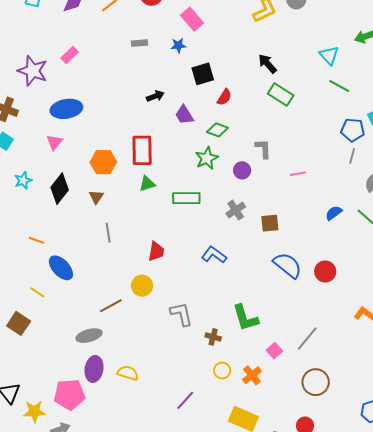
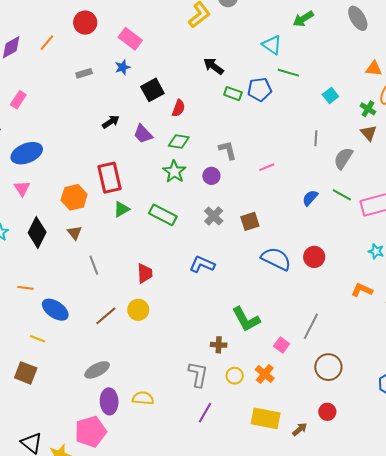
green rectangle: (281, 95) -> (233, 94), size x0.7
blue pentagon: (353, 130) -> (260, 89), moved
green rectangle: (186, 198) -> (163, 215), turned 40
brown line: (111, 306) -> (106, 316), moved
gray L-shape: (181, 314) -> (198, 374), moved, turned 36

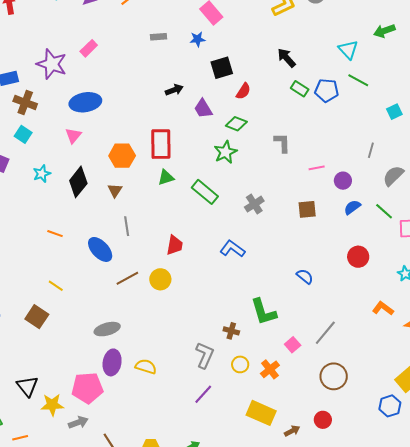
purple circle: (211, 176) -> (343, 181), moved
brown square: (250, 221) -> (307, 209), moved
red circle: (314, 257) -> (358, 257), moved
blue semicircle: (276, 259) -> (305, 276), moved, size x0.6
blue ellipse: (55, 310) -> (100, 249), moved

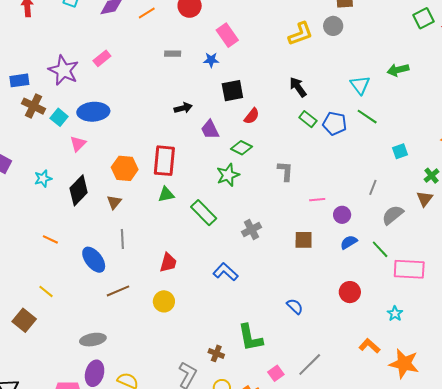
cyan square: (23, 134) -> (59, 117), moved
yellow circle: (160, 279) -> (164, 301), moved

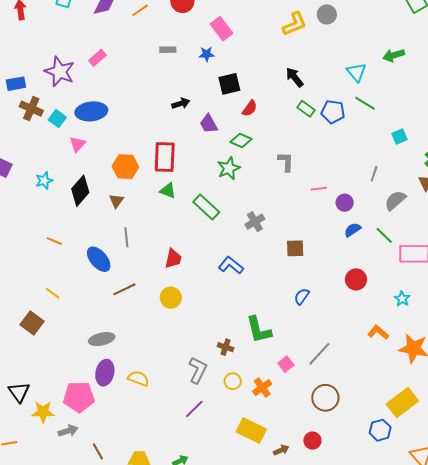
green triangle: (166, 194) -> (168, 191), turned 36
brown square: (304, 240) -> (295, 248), moved
blue semicircle: (295, 306) -> (302, 296), turned -96

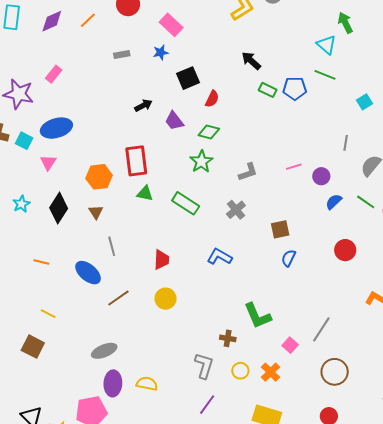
green arrow: (394, 55) -> (345, 23), turned 90
cyan triangle: (356, 72) -> (326, 45), moved
gray L-shape: (286, 162) -> (248, 172), moved, turned 80
blue semicircle: (302, 296) -> (289, 258), moved

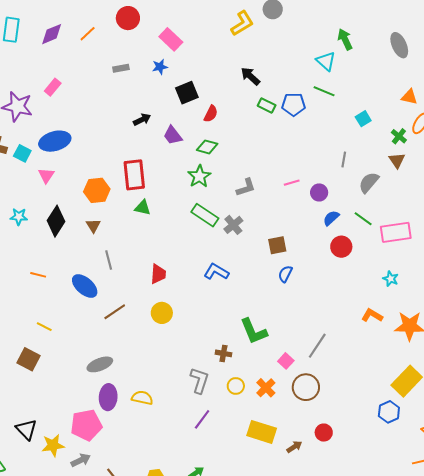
green rectangle: (186, 203) -> (205, 215), moved
cyan star: (21, 204) -> (19, 217), turned 30
red circle: (345, 250) -> (341, 247), moved
brown circle: (335, 372) -> (306, 387), moved

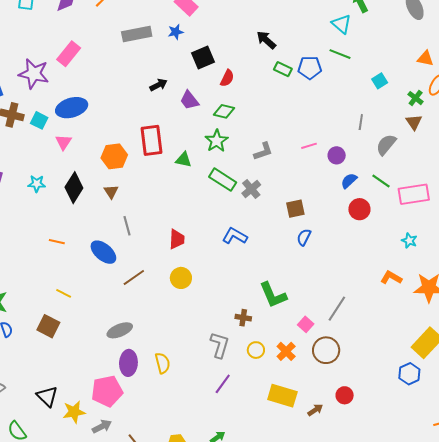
gray rectangle: (121, 68) -> (137, 34), size x1.8
pink rectangle: (53, 87) -> (69, 54), size x1.4
green triangle: (143, 208) -> (184, 160), moved
yellow semicircle: (142, 398) -> (163, 363), turned 65

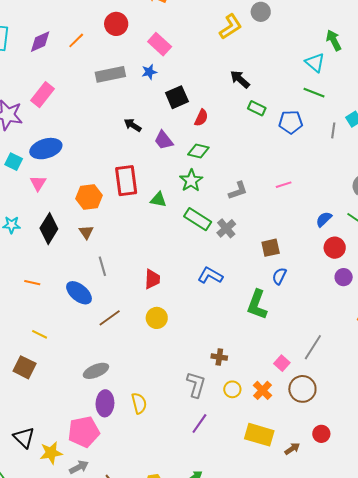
blue pentagon: (310, 68) -> (291, 122), moved
black arrow: (158, 85) -> (133, 125), turned -120
gray line: (361, 122) -> (333, 130), moved
purple circle: (337, 155) -> (344, 277), moved
green L-shape: (273, 295) -> (257, 305), moved, turned 44

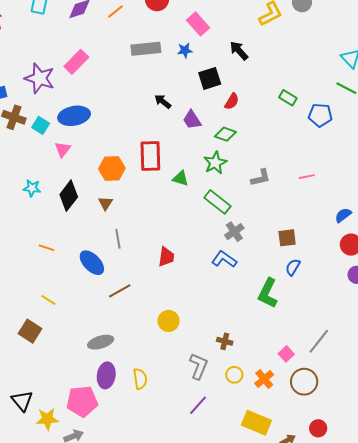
black arrow: (240, 79) -> (239, 51), moved
gray cross: (226, 228) -> (234, 232), moved
yellow circle: (157, 318) -> (169, 321), moved

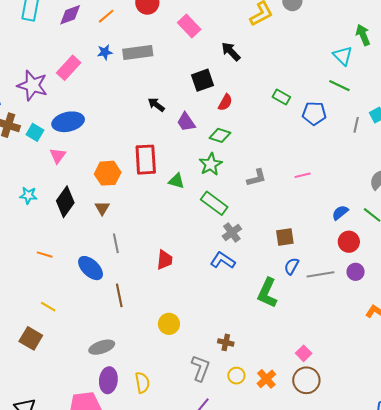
blue star: (185, 50) -> (105, 52), moved
brown line: (120, 291) -> (119, 295), turned -70
gray line: (319, 341) -> (320, 274), moved, turned 44
pink square: (286, 354) -> (304, 353), moved

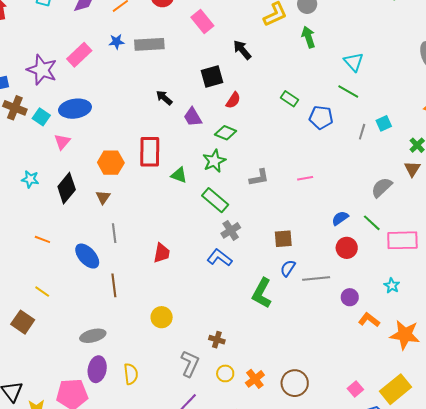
green arrow: (363, 35) -> (308, 37), moved
purple circle: (356, 272) -> (350, 297), moved
pink square: (304, 353) -> (355, 389), moved

